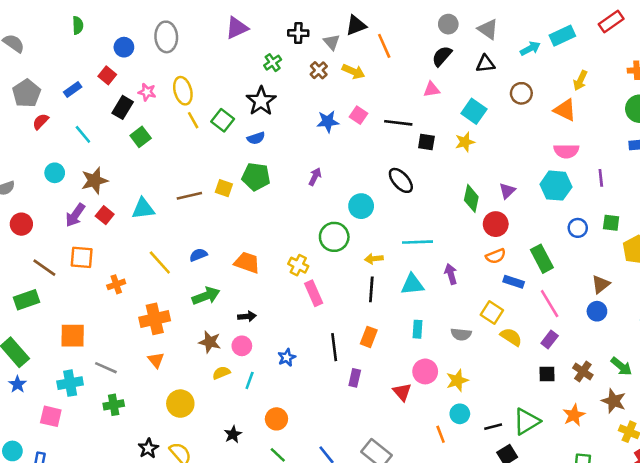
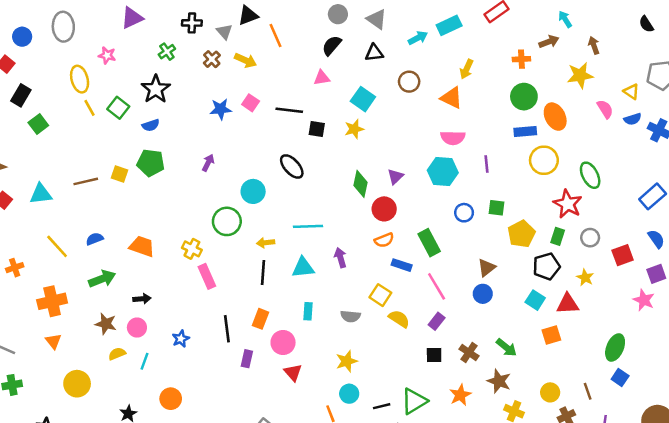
pink star: (147, 92) -> (107, 55), moved
pink circle: (425, 371) -> (283, 342), moved

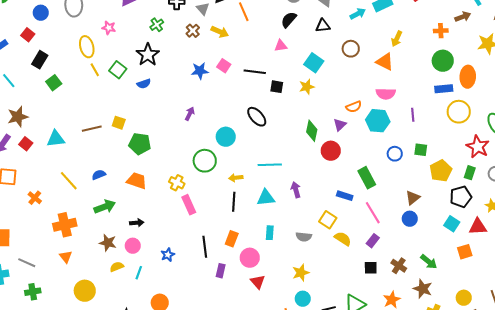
orange ellipse: (555, 117) -> (468, 77), turned 30
green pentagon: (151, 163) -> (140, 144), moved
orange semicircle: (384, 240) -> (354, 107), moved
orange cross: (15, 268) -> (35, 198), turned -32

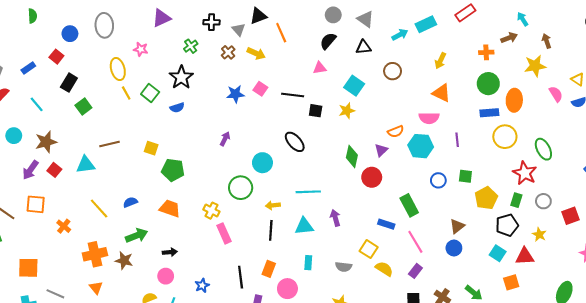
orange triangle: (385, 62) -> (441, 93), moved
brown line: (92, 129) -> (109, 144), moved
brown star: (108, 243) -> (124, 261), moved

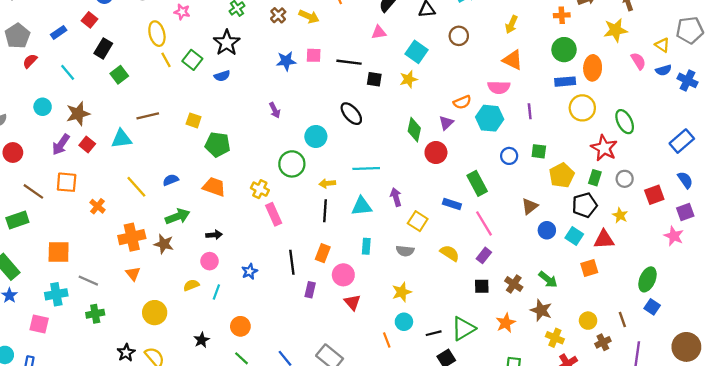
pink square: (260, 89) -> (314, 55), turned -32
purple arrow: (225, 139) -> (275, 110), turned 128
blue circle: (454, 248) -> (547, 230), moved
yellow square: (369, 249) -> (418, 221), moved

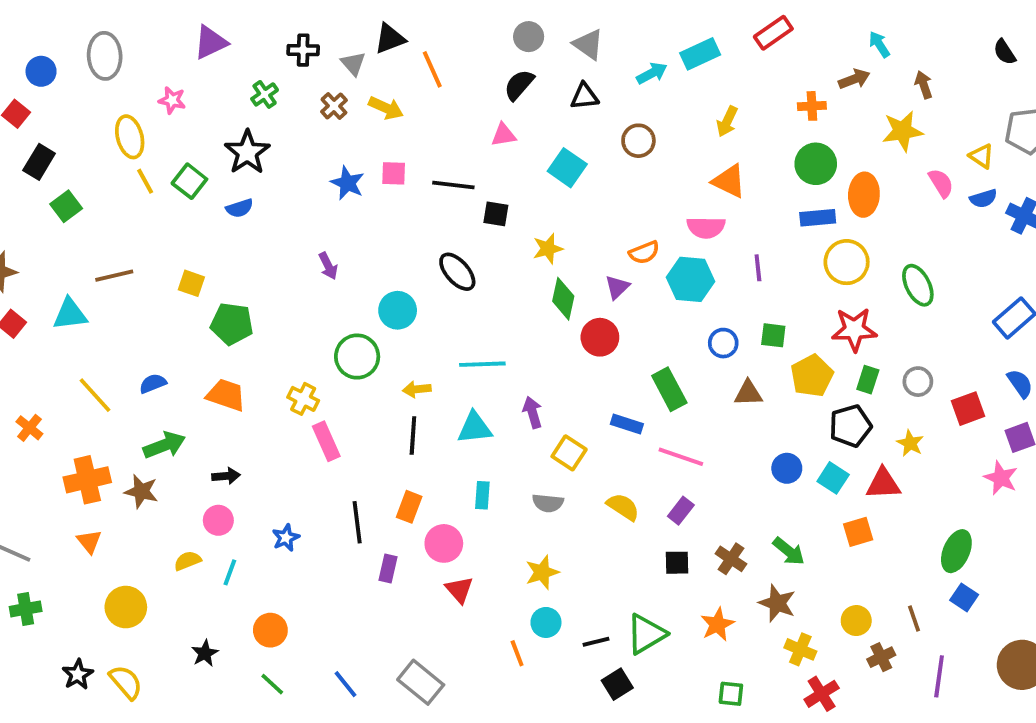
blue star: (286, 61) -> (347, 183), turned 30
yellow star: (408, 79) -> (548, 249), moved
red star: (604, 148) -> (854, 330), moved, turned -30
brown triangle: (530, 206) -> (748, 393), moved, turned 36
pink line: (484, 223) -> (681, 457), turned -40

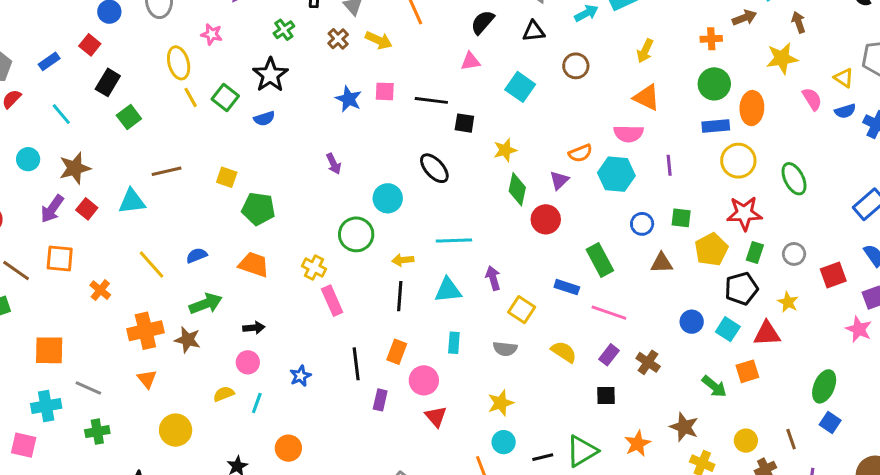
green arrow: (789, 551) -> (714, 386), moved
brown cross: (731, 559) -> (648, 362), moved

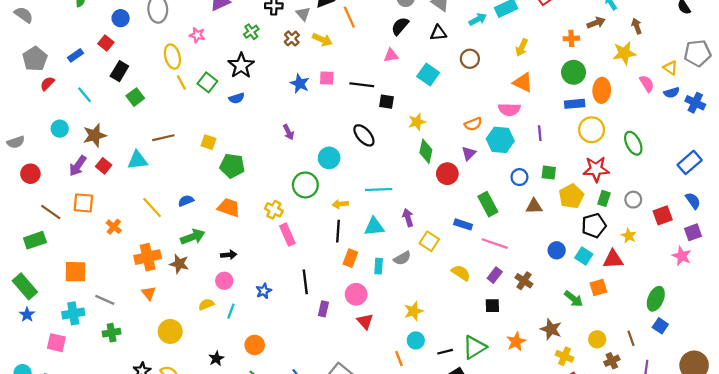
purple triangle: (559, 180) -> (469, 153), moved
gray semicircle: (505, 349) -> (402, 258), moved, turned -36
orange rectangle: (397, 352) -> (350, 258), moved

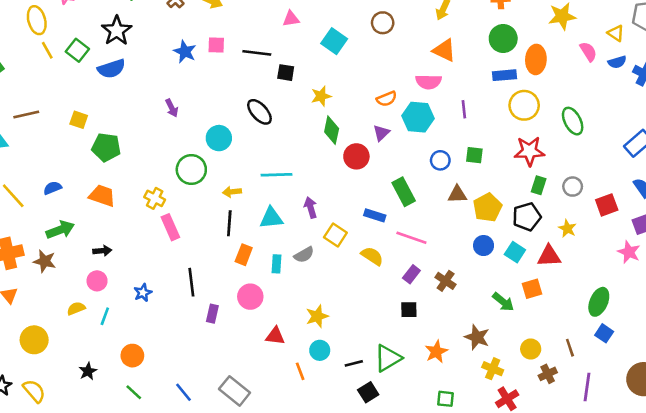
blue semicircle: (237, 98) -> (111, 69), size x1.5
yellow pentagon: (571, 196) -> (487, 208), moved
yellow semicircle: (461, 273) -> (372, 256), moved
red triangle: (365, 321) -> (275, 336), moved, turned -42

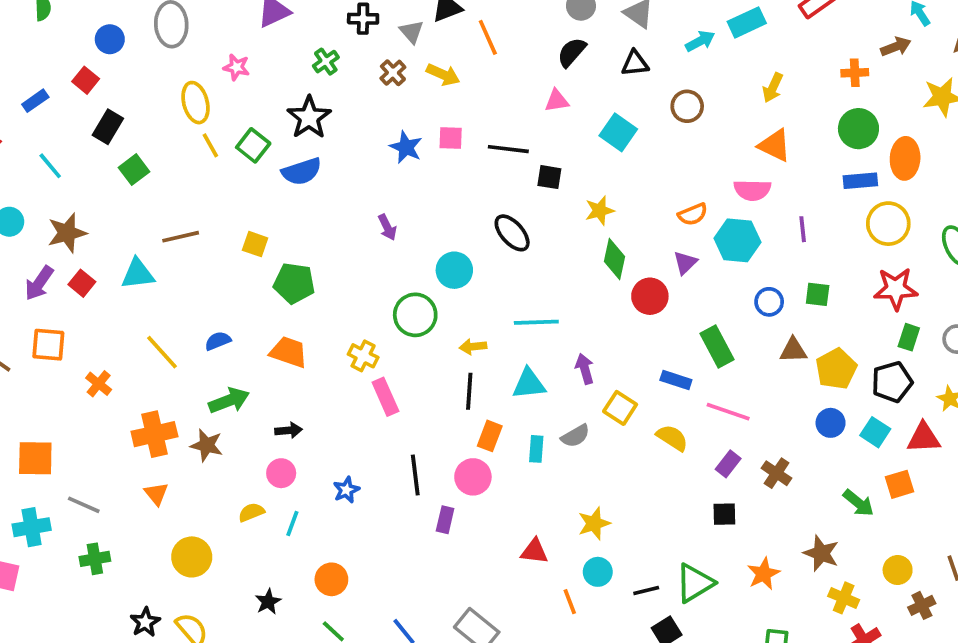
pink circle: (250, 297) -> (473, 477), moved

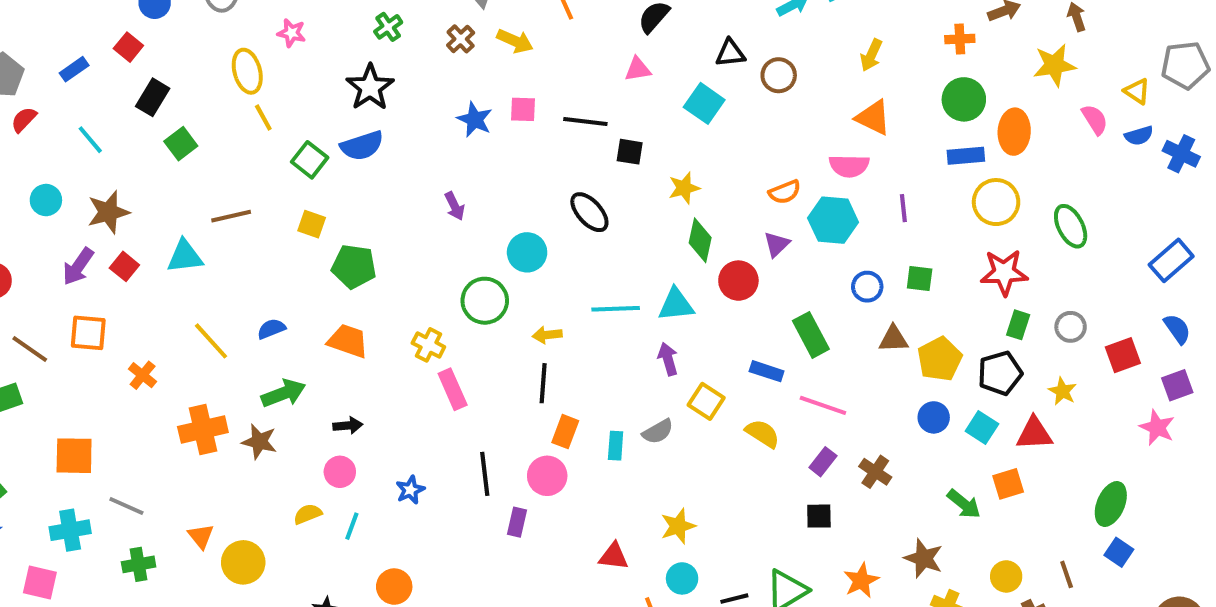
black triangle: (635, 63) -> (730, 53), moved
green square: (253, 145) -> (310, 160), moved
cyan triangle: (529, 384) -> (676, 305), moved
orange triangle: (156, 494) -> (201, 536), moved

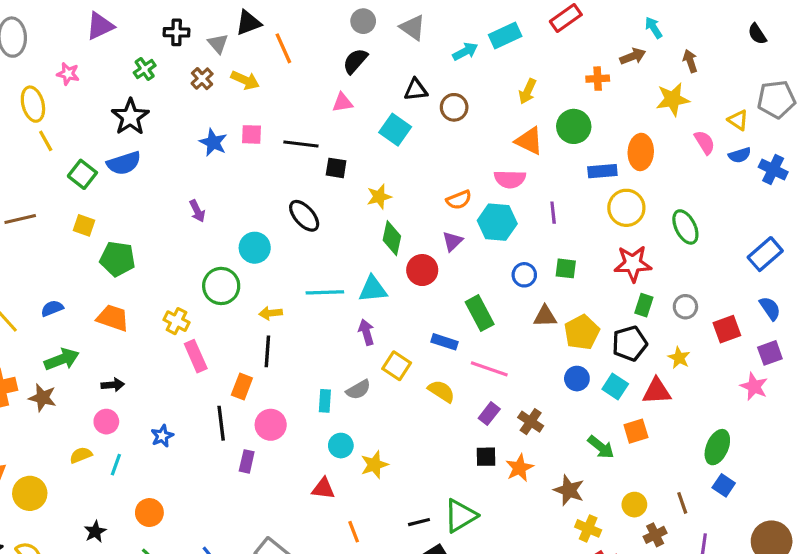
green circle: (964, 99) -> (574, 126), moved
orange rectangle: (565, 432) -> (242, 386), moved
cyan circle: (682, 578) -> (341, 446), moved
orange star: (861, 580) -> (520, 468), moved

